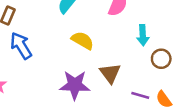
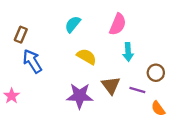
cyan arrow: (143, 35) -> (128, 52), moved
purple line: (140, 95) -> (137, 90), moved

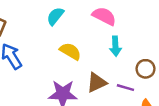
pink semicircle: (118, 24) -> (104, 16), turned -85
brown triangle: (111, 85) -> (97, 83), turned 42

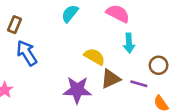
yellow semicircle: (70, 51) -> (94, 57), moved

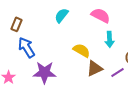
purple line: (139, 84) -> (118, 72), turned -48
purple star: (77, 90) -> (45, 72), moved

